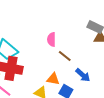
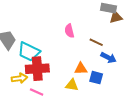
brown line: (65, 56) -> (96, 42), moved

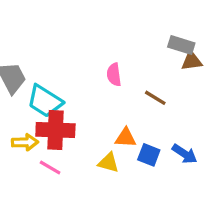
blue arrow: (108, 58) -> (185, 154), moved

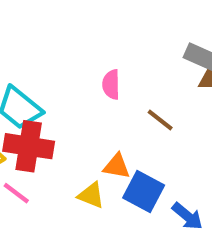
blue arrow: (185, 154) -> (187, 216), moved
blue square: (149, 155) -> (144, 192), size x1.4

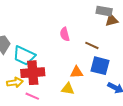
blue square: (144, 192) -> (100, 66), moved

